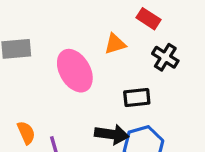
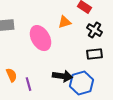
black rectangle: (137, 97) -> (94, 54), moved

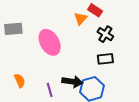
orange triangle: (64, 22) -> (81, 19), moved, turned -32
purple line: (28, 84) -> (50, 90), moved

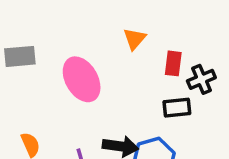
red rectangle: (95, 10) -> (173, 63), moved, turned 64
black cross: (105, 34) -> (201, 79), moved, turned 35

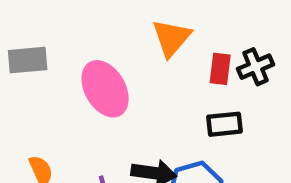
orange triangle: (134, 39) -> (171, 38), size x1.4
black cross: (201, 79) -> (256, 67), moved

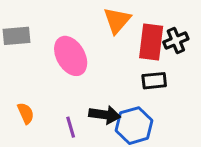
red rectangle: (220, 69) -> (151, 42), size x1.6

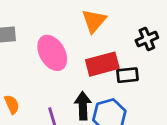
red rectangle: (151, 42) -> (102, 64), moved, turned 68
black arrow: (105, 115) -> (83, 106), turned -100

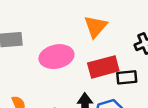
pink ellipse: (52, 53) -> (56, 57), turned -72

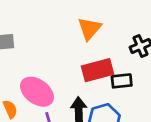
pink ellipse: (56, 57) -> (37, 92), moved, turned 48

